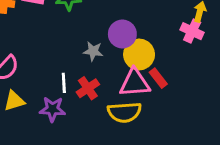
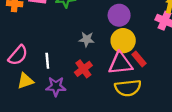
purple circle: (122, 34) -> (119, 15), moved
white line: (64, 83) -> (47, 61), moved
yellow semicircle: (124, 112) -> (128, 88), moved

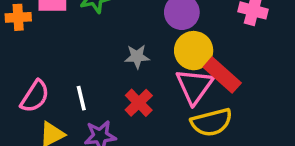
red rectangle: (139, 59) -> (222, 75), size x1.5
pink triangle: (120, 63) -> (194, 86), turned -40

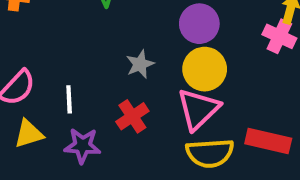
gray star: (137, 57) -> (140, 64), turned -30
red rectangle: (222, 75) -> (268, 141), moved, turned -39

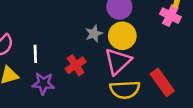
gray star: (140, 64) -> (94, 34), moved
red rectangle: (268, 141) -> (162, 82), turned 40

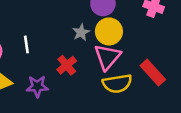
white line: (35, 54) -> (26, 44), moved

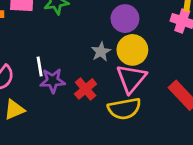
yellow semicircle: (117, 84) -> (124, 109), moved
purple star: (37, 86) -> (53, 81), moved

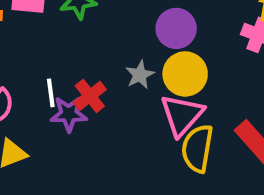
red cross: (86, 89) -> (90, 96), moved
yellow semicircle: (124, 109) -> (197, 148), moved, turned 108

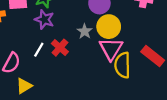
white line: (51, 93) -> (39, 50), turned 48
purple star: (69, 114) -> (44, 19), moved, turned 30

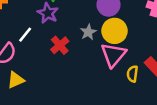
white line: (39, 50) -> (25, 35), moved
yellow semicircle: (122, 65) -> (132, 74), moved, size x0.6

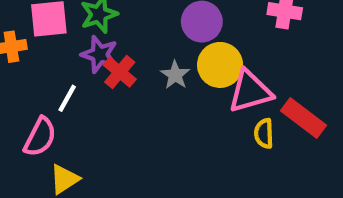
red cross: (60, 45) -> (120, 72), moved
pink triangle: (113, 55) -> (250, 91), moved, turned 44

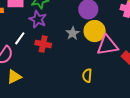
red cross: (120, 72) -> (43, 44), moved, turned -35
yellow semicircle: (264, 133) -> (87, 76), moved

